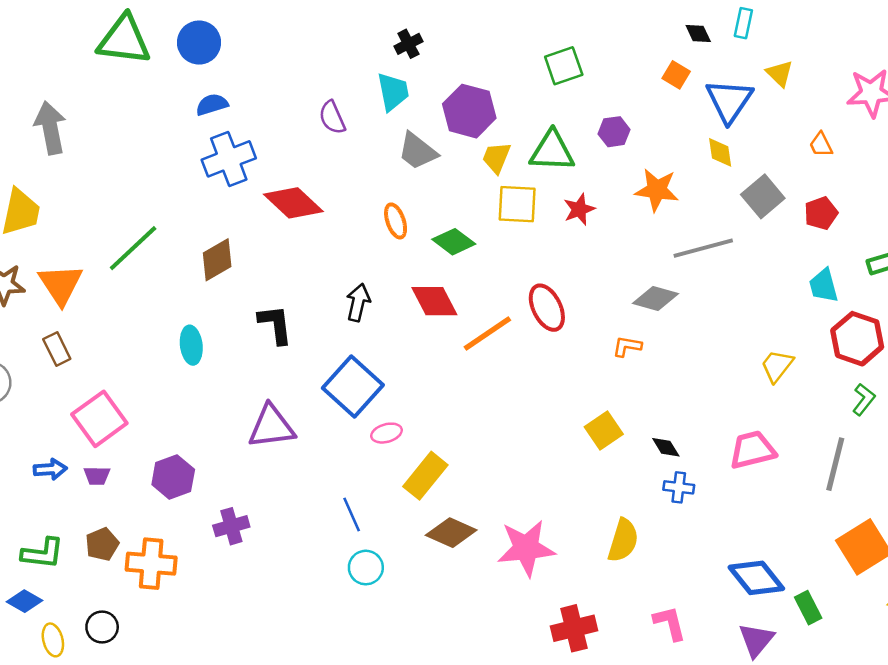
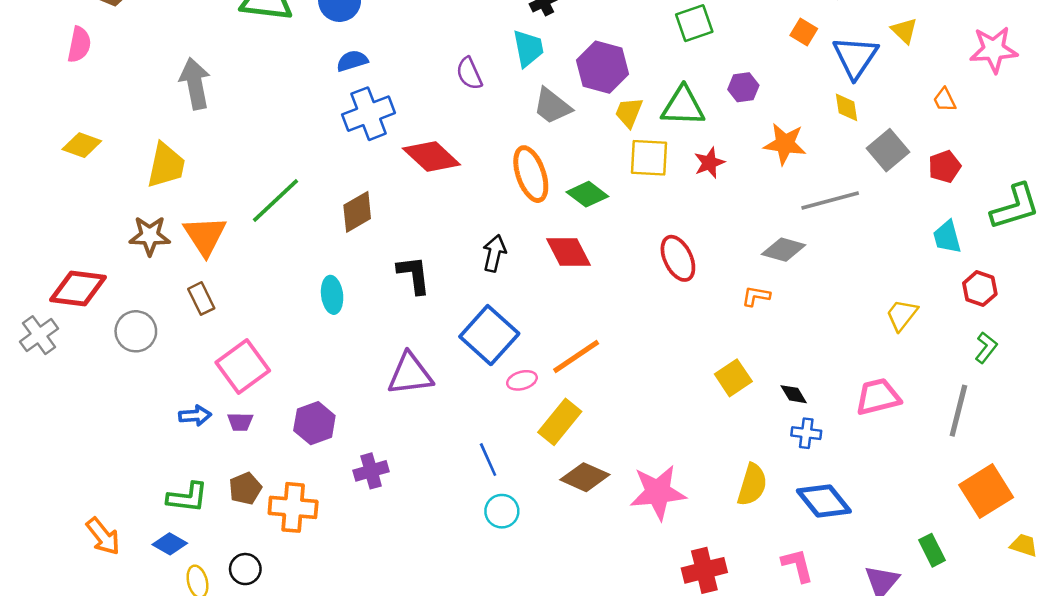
orange ellipse: (396, 221) -> (531, 174), size x1.6
orange line: (487, 333) -> (576, 356), moved
red hexagon: (857, 339) -> (980, 289), size x0.7
blue diamond: (756, 578) -> (824, 501), moved

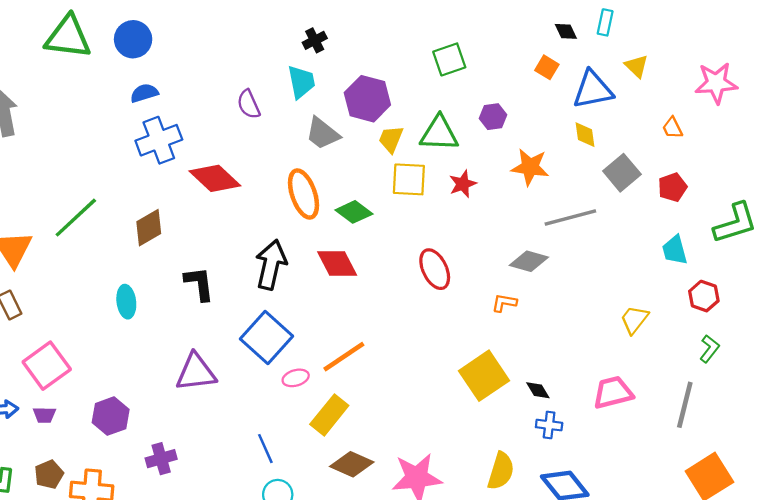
blue triangle: (855, 57) -> (593, 90), turned 45
black arrow: (494, 253) -> (271, 265), size x1.5
yellow square: (733, 378) -> (484, 376), size x1.5

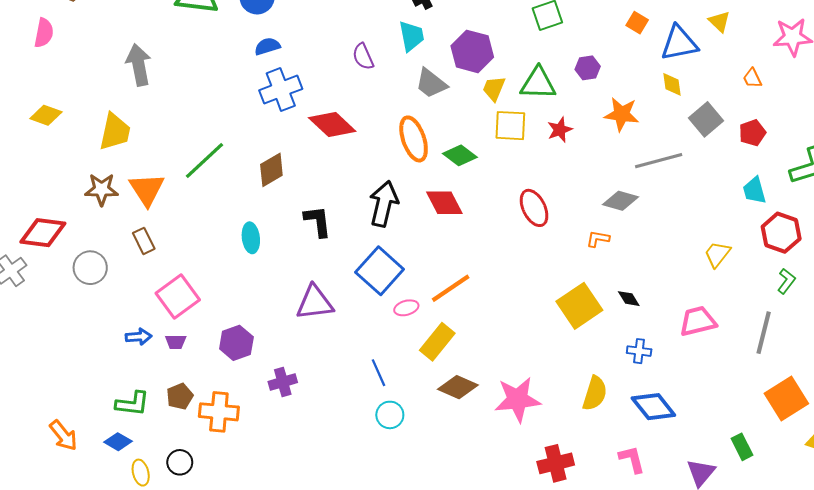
red hexagon: (704, 296) -> (781, 233), size x1.4
black diamond: (538, 390) -> (629, 299), moved

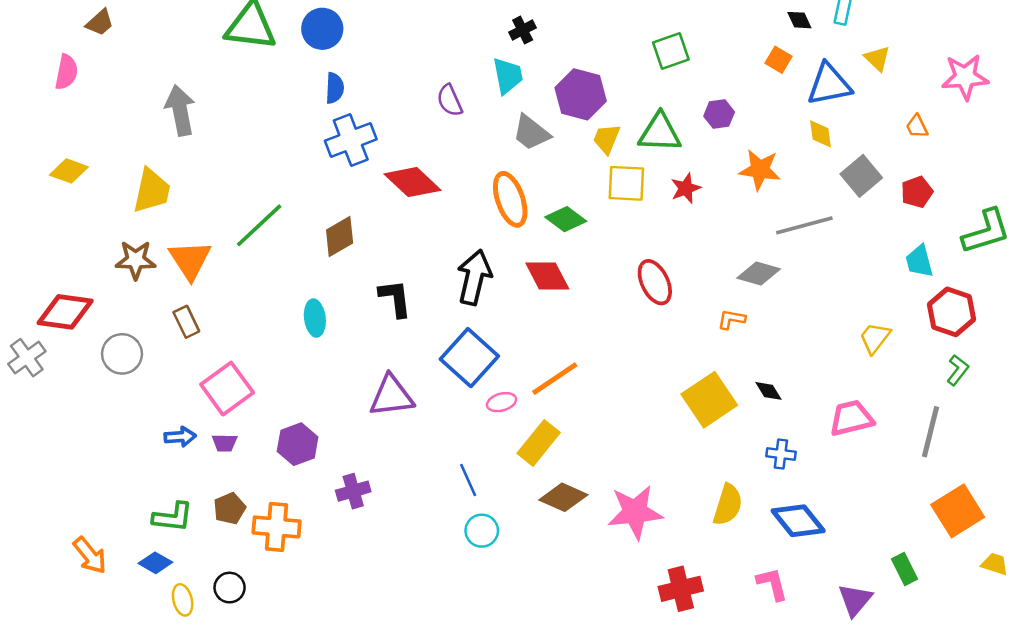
blue semicircle: (267, 46) -> (335, 88), turned 110

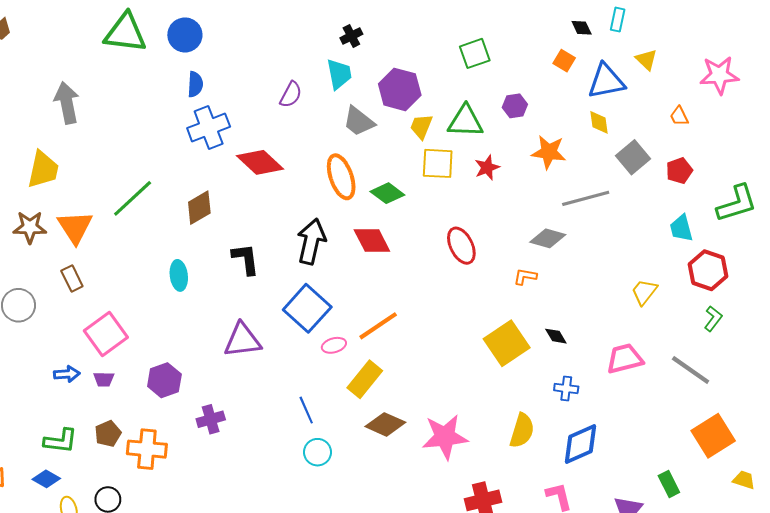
purple semicircle: (450, 100) -> (291, 95), turned -128
gray line: (930, 432) -> (691, 370), turned -69
blue diamond: (798, 521) -> (581, 444), turned -75

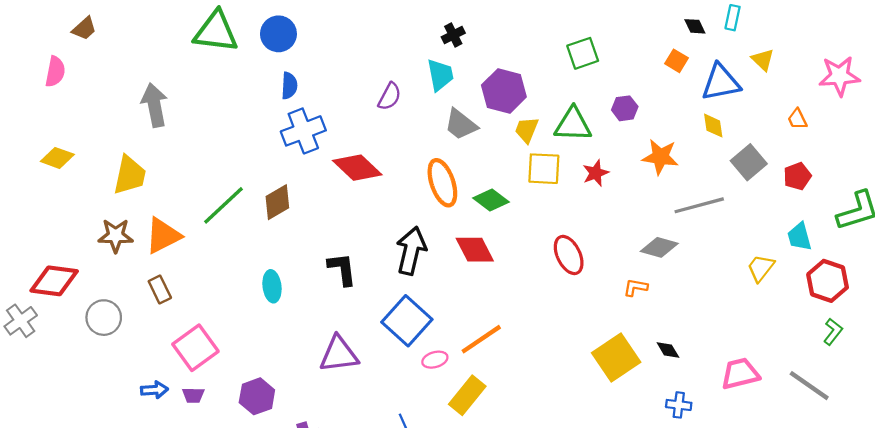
brown diamond: (199, 208) -> (277, 202), moved
orange triangle: (75, 227) -> (163, 236), turned 36
yellow trapezoid: (644, 292) -> (761, 268), moved

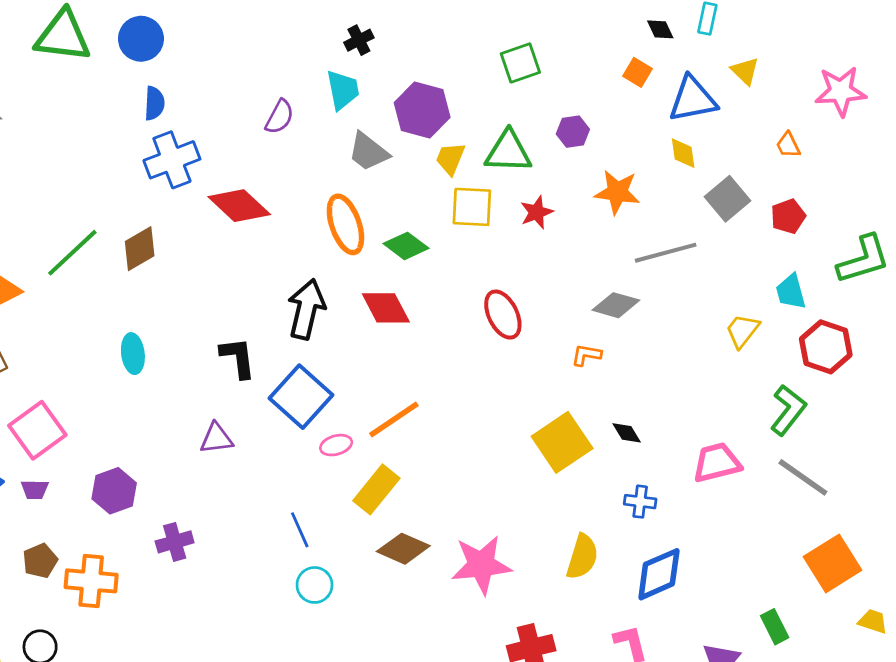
black L-shape: (342, 269) -> (238, 358), moved
green L-shape: (833, 332) -> (788, 410), moved, size x1.5
purple triangle: (339, 354) -> (216, 438), size x0.7

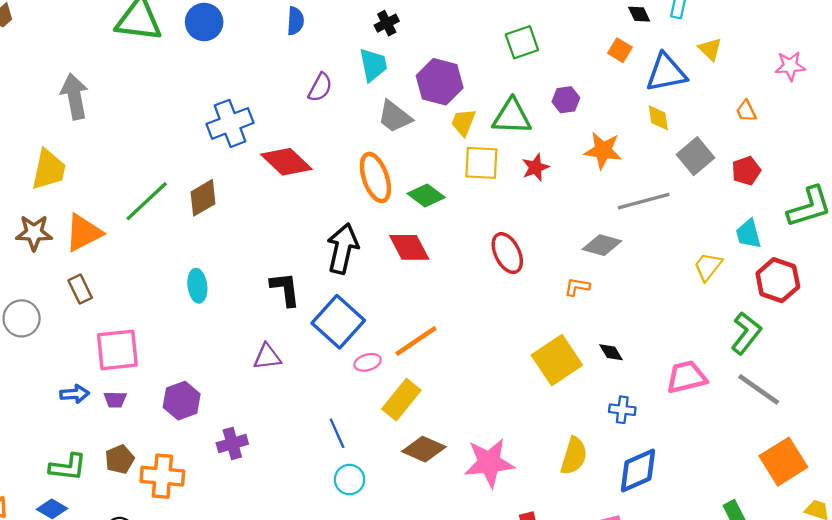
pink star: (841, 91) -> (790, 66), size x0.7
blue semicircle: (154, 103) -> (295, 21), moved
pink square: (37, 430) -> (117, 350), turned 30

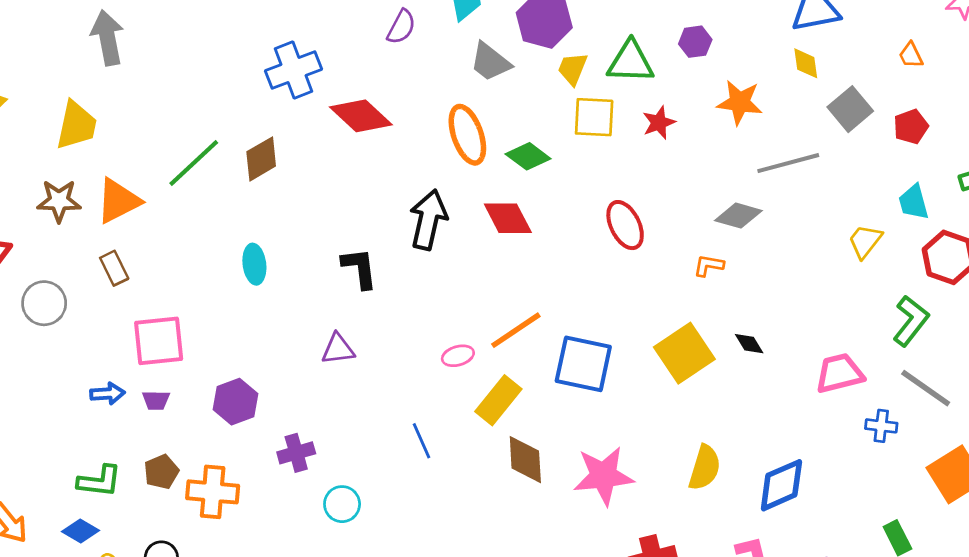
blue square: (338, 322) -> (583, 364), moved, turned -30
blue cross: (622, 410) -> (881, 426), moved
brown diamond: (424, 449) -> (525, 460), turned 63
cyan circle: (349, 480) -> (342, 504), moved

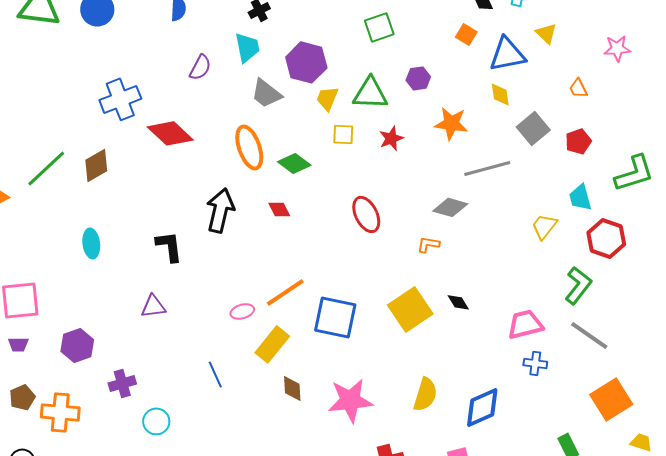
yellow square: (594, 117) -> (343, 134), size x0.7
red diamond: (508, 218) -> (279, 209), size x0.6
blue cross: (881, 426) -> (535, 363), moved
brown diamond: (525, 460) -> (292, 388), size x0.7

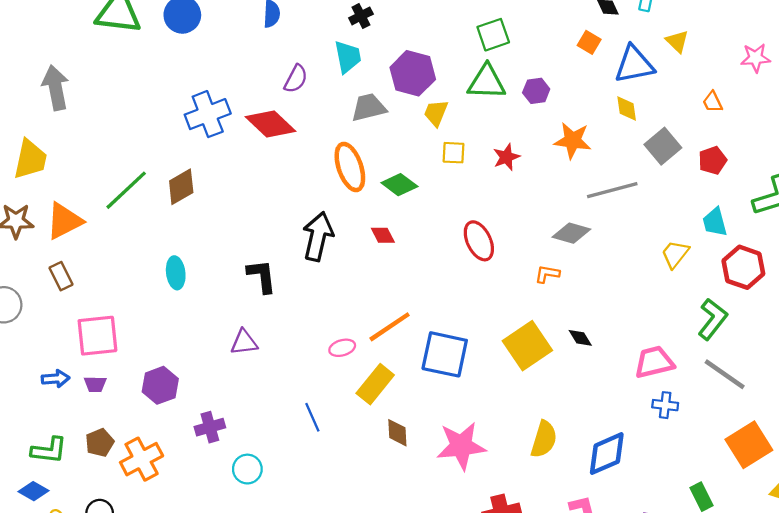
gray trapezoid: (266, 93) -> (369, 107), turned 128
green triangle: (370, 93) -> (487, 82), moved
red diamond: (170, 133) -> (271, 124), moved
orange cross: (60, 412) -> (142, 459), turned -33

